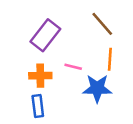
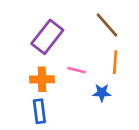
blue star: (97, 88) -> (102, 93), size x0.6

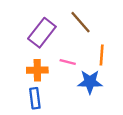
brown line: (107, 25) -> (81, 22), moved
blue star: (102, 93) -> (90, 82), size x1.5

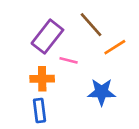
orange line: (102, 55) -> (115, 47), moved, turned 54
pink line: (68, 62) -> (69, 60), moved

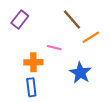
purple rectangle: (47, 37) -> (20, 20), moved, size x0.7
blue star: (102, 92) -> (80, 73), turned 30

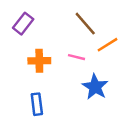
pink line: (54, 48) -> (77, 57), moved
orange cross: (33, 62) -> (39, 61), moved

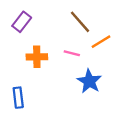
blue rectangle: (37, 104) -> (18, 98), moved

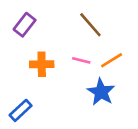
orange line: (101, 42) -> (112, 60), moved
blue rectangle: (18, 98) -> (21, 110), turned 54

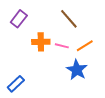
orange cross: (42, 64) -> (41, 42), moved

